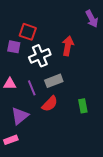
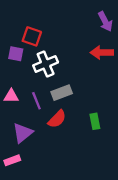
red arrow: (68, 46) -> (102, 53), moved, turned -102

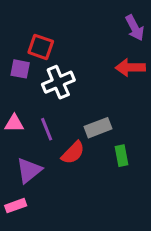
gray rectangle: (62, 93) -> (98, 128), moved

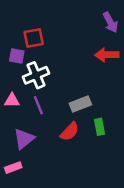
red square: (41, 47) -> (34, 38), turned -30
white cross: (58, 82) -> (36, 75), moved
red semicircle: (73, 153) -> (70, 132), moved

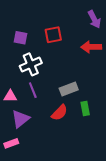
red square: (34, 38) -> (53, 35), moved
purple square: (17, 56) -> (20, 38), moved
pink triangle: (12, 100) -> (10, 96), moved

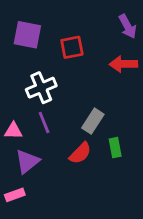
purple square: (20, 38) -> (27, 35), moved, size x1.5
gray rectangle: (69, 89) -> (93, 121), turned -36

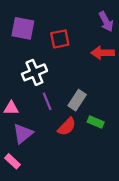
purple line: (44, 122) -> (47, 101), moved
green rectangle: (115, 148) -> (96, 122), turned -56
pink rectangle: (15, 195) -> (12, 161), turned 63

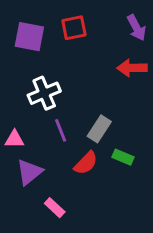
red square: (60, 39) -> (74, 28), moved
pink rectangle: (12, 161) -> (55, 208), moved

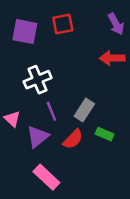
pink triangle: (14, 139) -> (12, 119), turned 42
purple triangle: (29, 172) -> (38, 137), moved
pink rectangle: (55, 208) -> (46, 177), size x1.5

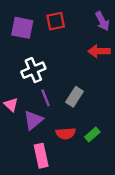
green rectangle: (105, 134) -> (92, 135), moved, turned -64
red semicircle: (73, 139) -> (66, 133), moved, turned 42
pink rectangle: (46, 177) -> (41, 156), turned 35

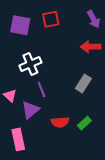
gray rectangle: (75, 97) -> (83, 83), moved
pink rectangle: (41, 156) -> (18, 139), moved

